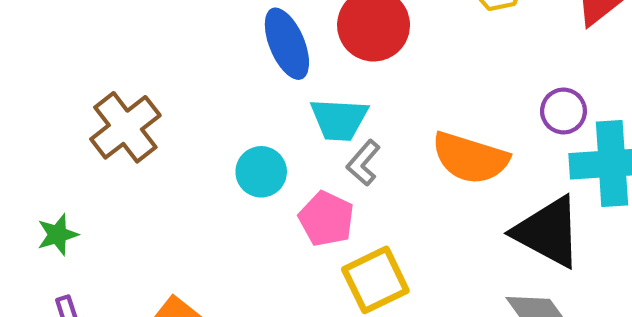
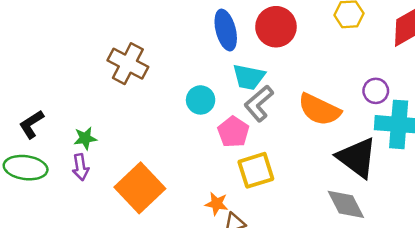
brown cross: (125, 127) -> (128, 64), turned -33
gray L-shape: (363, 163) -> (259, 103), size x1.4
green star: (58, 235) -> (85, 138), moved

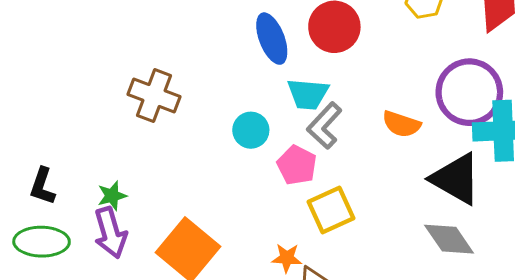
purple circle: (376, 91) -> (469, 92), size x2.0
orange semicircle: (319, 110) -> (401, 124), size x0.7
black L-shape: (31, 124) -> (42, 186), turned -32
purple arrow: (80, 167) -> (110, 233), size x1.5

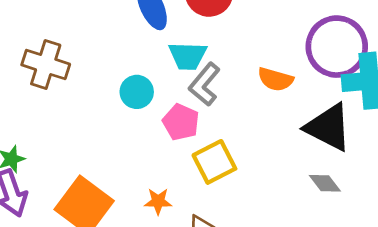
gray diamond: (449, 239) -> (325, 183), size x0.7
orange star: (287, 258) -> (158, 201), moved

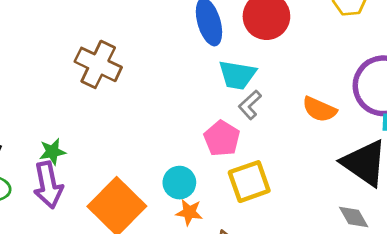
gray L-shape: (205, 84) -> (250, 105), size x0.7
cyan circle: (137, 92) -> (179, 183), moved

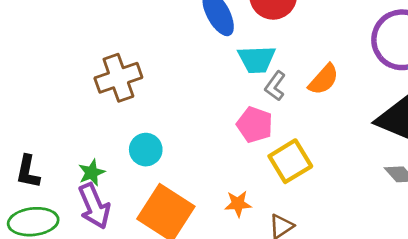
brown cross: (98, 64) -> (118, 78), turned -33
orange semicircle: (319, 109) -> (324, 79), moved, turned -60
cyan circle: (179, 183) -> (146, 150), moved

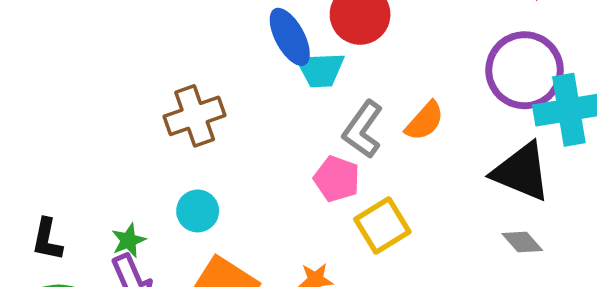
cyan trapezoid: (257, 59) -> (320, 70), moved
brown cross: (118, 78) -> (195, 116), moved
gray L-shape: (275, 86) -> (363, 129), size x1.5

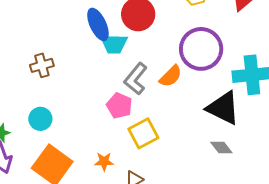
purple circle: (524, 70) -> (201, 49), moved
brown cross: (195, 116) -> (42, 65), size x0.7

